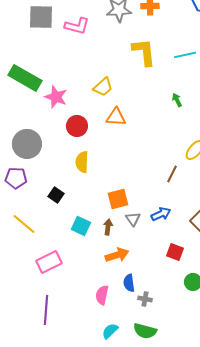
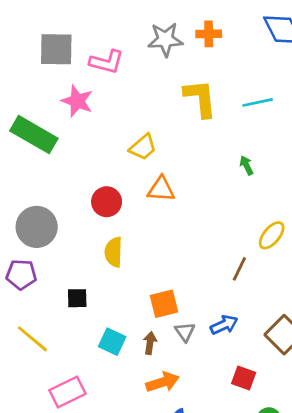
pink star: (56, 97) -> (77, 101), moved
black square: (56, 195) -> (77, 298), turned -35

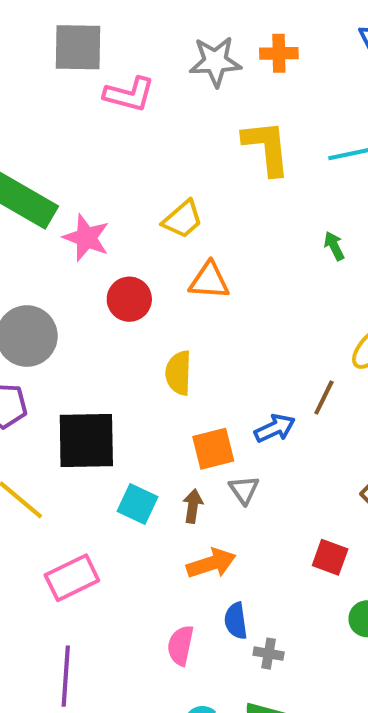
gray square: (56, 49) -> (78, 47), moved
pink star: (77, 101) -> (86, 238), moved
yellow semicircle: (114, 252) -> (178, 373), moved
black square: (77, 298) -> (86, 441), size x2.0
blue arrow: (224, 325) -> (275, 428), moved

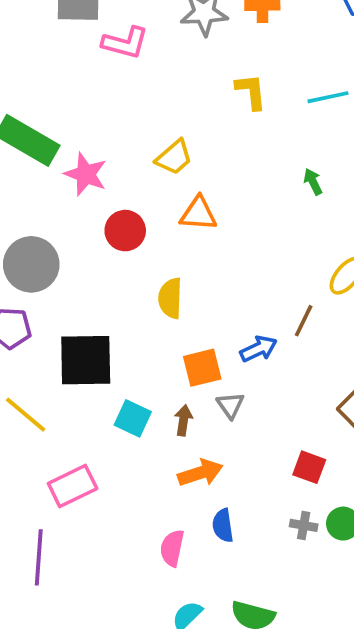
yellow L-shape: (267, 148) -> (251, 92), size x0.7
gray cross: (269, 654) -> (304, 525), moved
purple line: (66, 676) -> (39, 557), moved

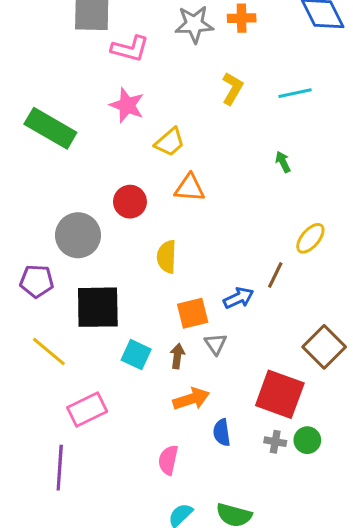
yellow L-shape: (251, 92) -> (232, 88), turned 36
pink star: (86, 174) -> (127, 105), moved
gray circle: (31, 264) -> (78, 235), moved
red square: (309, 467) -> (280, 394), size x1.8
blue semicircle: (223, 525) -> (222, 433), moved

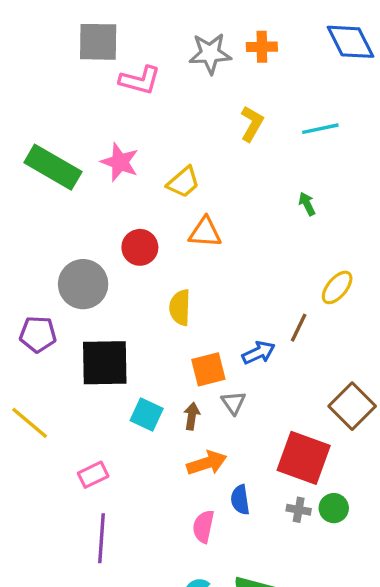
pink star: (127, 105) -> (120, 162), moved
yellow line: (49, 351) -> (30, 423), moved
pink rectangle: (87, 410) -> (93, 475), size x0.7
pink semicircle: (168, 460) -> (203, 526), moved
purple line: (60, 468) -> (101, 538), moved

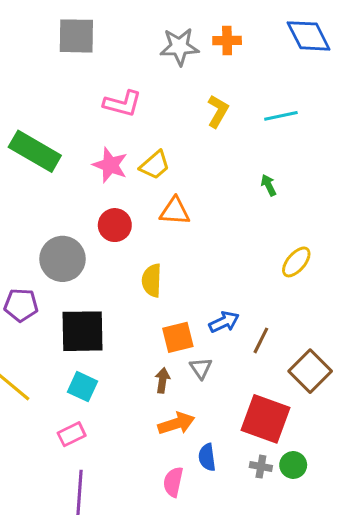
pink L-shape: (140, 80) -> (122, 104), moved
pink star: (120, 162) -> (110, 165), moved
brown line: (299, 328) -> (261, 340), moved
cyan square: (147, 414) -> (83, 387), moved

